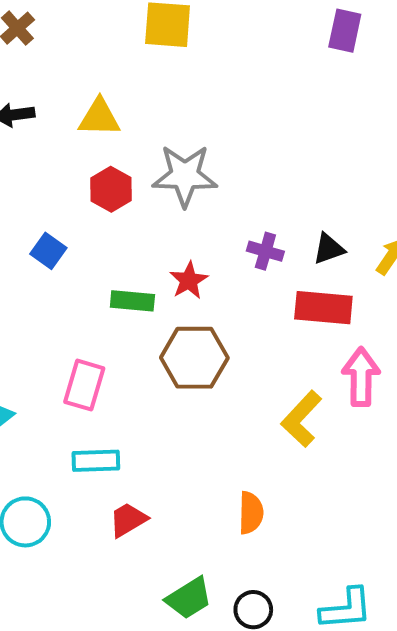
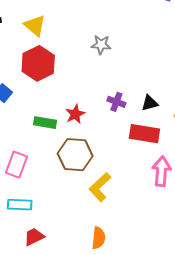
yellow triangle: (99, 118) -> (35, 25), turned 35
gray star: (185, 176) -> (101, 45), moved, size x0.6
red hexagon: (111, 189) -> (38, 63), size x1.5
yellow L-shape: (301, 419) -> (100, 187), moved

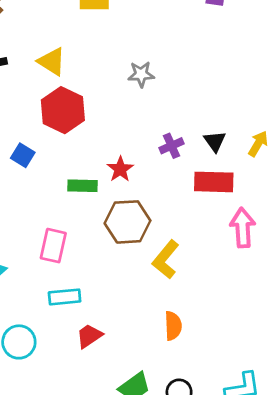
purple cross: (116, 102) -> (171, 146), turned -36
black triangle: (150, 103) -> (215, 141), turned -42

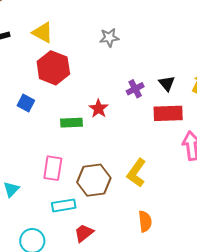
brown hexagon: (127, 222) -> (94, 180), moved

